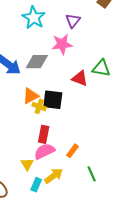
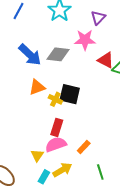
red triangle: (80, 78) -> (106, 60), moved
orange triangle: (31, 96) -> (37, 87), moved

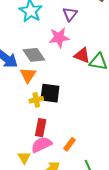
gray diamond: (58, 54) -> (34, 55), turned 55
orange triangle: (37, 87) -> (28, 75), moved, turned -30
yellow cross: (55, 99) -> (36, 100), turned -32

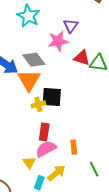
purple triangle: (70, 14) -> (71, 26), moved
orange triangle: (28, 75) -> (29, 80), size x1.4
orange rectangle: (70, 144) -> (74, 147), turned -40

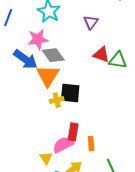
pink star: (58, 41) -> (38, 39), moved
red rectangle: (44, 132) -> (73, 132), moved

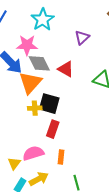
red triangle: (101, 55) -> (66, 69), moved
red rectangle: (73, 132) -> (53, 129), moved

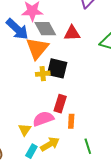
red triangle: (66, 69) -> (72, 33), turned -30
red rectangle: (53, 129) -> (60, 104), moved

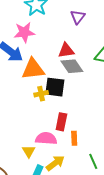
gray diamond: (45, 29) -> (72, 66), moved
orange triangle: (37, 48) -> (33, 69), turned 50
pink semicircle: (43, 119) -> (46, 138), turned 30

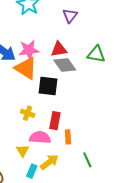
pink star: (24, 32) -> (29, 50), moved
orange triangle: (33, 69) -> (26, 68), turned 40
yellow cross: (41, 94) -> (28, 113), moved, turned 32

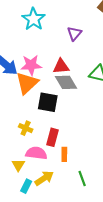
orange triangle: (26, 68) -> (27, 83), turned 40

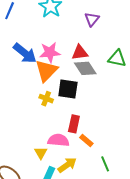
yellow cross: (26, 128) -> (46, 99), moved
orange rectangle: (64, 154) -> (86, 140), turned -48

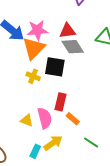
pink semicircle: (58, 140) -> (45, 118), turned 70
yellow triangle: (41, 153) -> (27, 120), moved, turned -40
green line: (105, 164) -> (91, 142), turned -35

